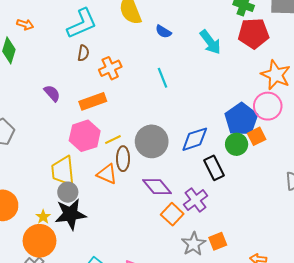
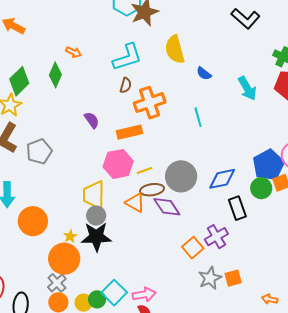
orange cross: (110, 68) -> (150, 103), size x1.4
brown ellipse: (123, 159) -> (152, 190), turned 75
purple diamond: (157, 187) -> (167, 207), moved

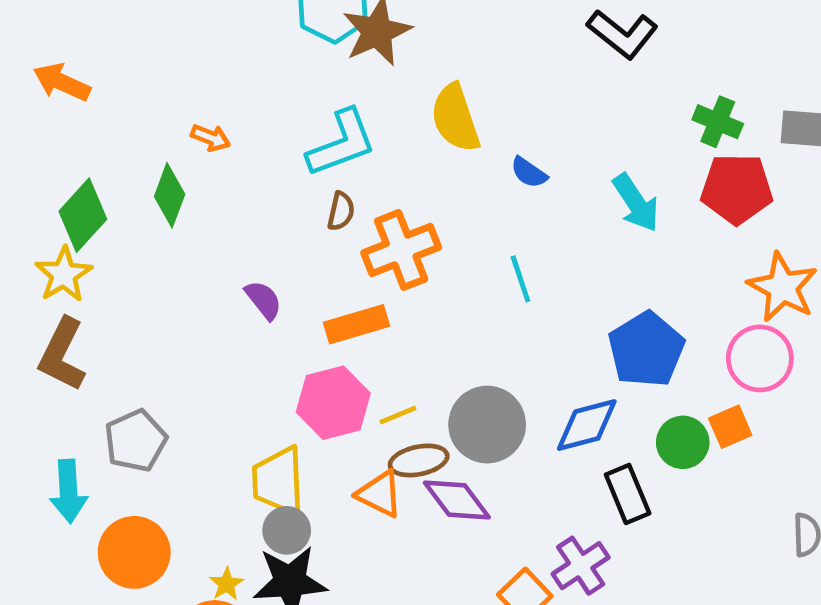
gray pentagon: (39, 151) -> (136, 441), moved
blue pentagon: (268, 165) -> (646, 350), moved

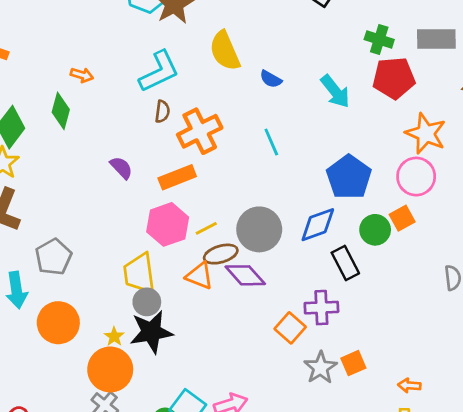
purple cross: (581, 566) -> (321, 308), turned 36

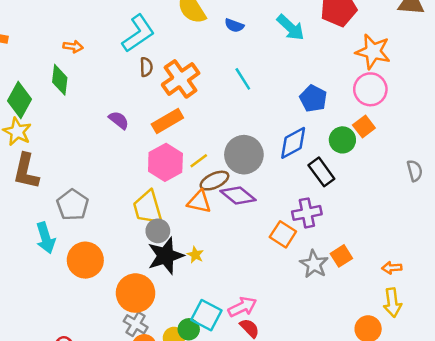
blue pentagon: (349, 177) -> (313, 99), size x0.7
yellow star: (114, 337) -> (195, 255), moved

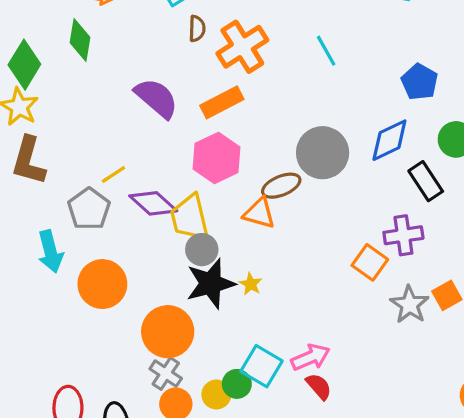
purple semicircle: (119, 120) -> (156, 98), size x1.6
yellow line: (199, 161) -> (113, 175), moved
purple diamond: (238, 195) -> (153, 203), moved

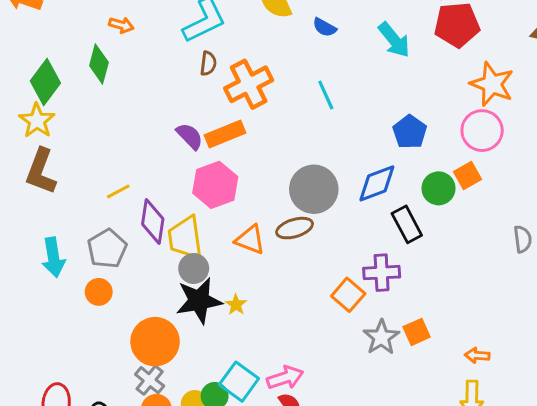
purple semicircle: (156, 98) -> (190, 136), moved, size x0.7
brown ellipse: (281, 186) -> (295, 228), moved
purple diamond: (153, 203) -> (153, 222), turned 51
gray pentagon: (89, 209) -> (107, 249), moved
orange circle: (102, 284) -> (99, 292), size x0.6

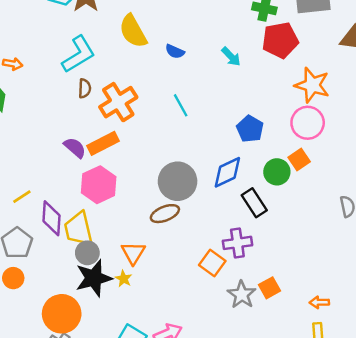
cyan arrow: (394, 40) -> (231, 57), size x0.7
orange triangle: (250, 240) -> (133, 253), moved, turned 45

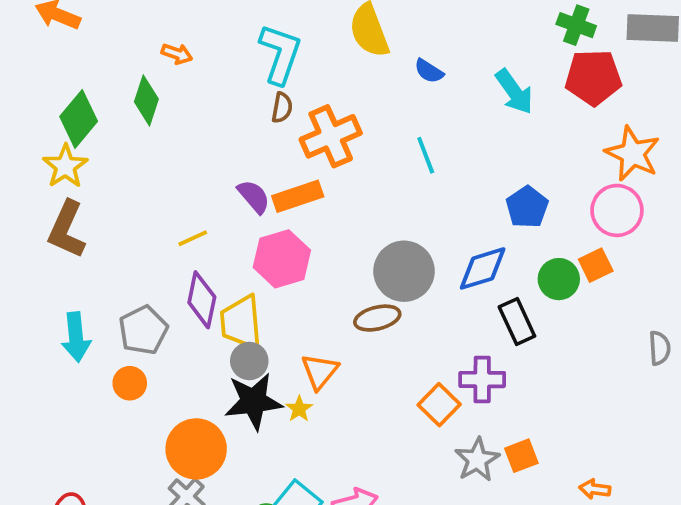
cyan L-shape: (79, 54) -> (280, 54), turned -48
cyan arrow: (231, 57) -> (514, 92), size x1.4
yellow line: (22, 197) -> (193, 238), moved

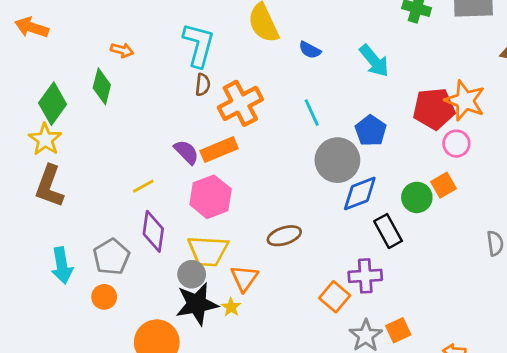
red pentagon: (593, 77) -> (434, 109), moved
blue pentagon: (527, 207) -> (371, 131), moved
pink circle: (617, 210) -> (456, 144), size x0.7
gray circle: (404, 271) -> (337, 160), moved
yellow trapezoid: (241, 322) -> (208, 251), moved, turned -78

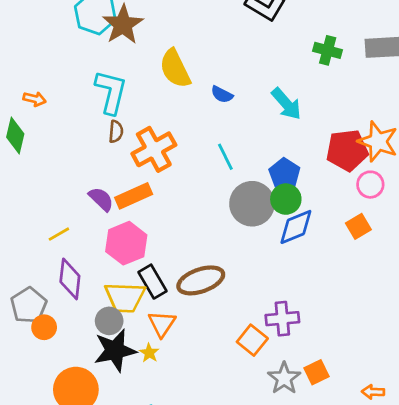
blue diamond: (360, 194) -> (296, 227), moved
green circle: (417, 197) -> (286, 199), moved
black rectangle: (388, 231) -> (152, 282), moved
brown ellipse: (284, 236) -> (201, 280), size x1.4
orange circle: (104, 297) -> (44, 327), moved

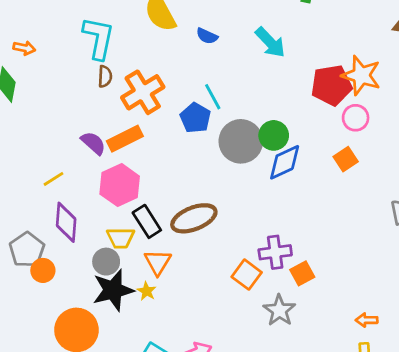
blue pentagon: (284, 174) -> (195, 118), moved
yellow trapezoid: (125, 297) -> (121, 238), size x0.7
orange square: (317, 372) -> (302, 273), moved

